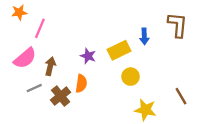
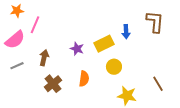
pink semicircle: (25, 58) -> (15, 40), moved
orange semicircle: (81, 83) -> (84, 79), moved
gray line: (34, 88) -> (17, 66), moved

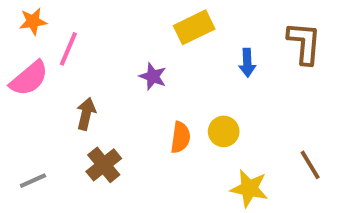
yellow rectangle: (104, 44) -> (194, 27), moved
purple star: (77, 49) -> (153, 76), moved
gray line: (17, 66) -> (33, 181), moved
orange semicircle: (84, 79) -> (180, 137), moved

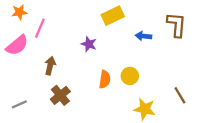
blue arrow: (247, 63) -> (143, 36), turned 98

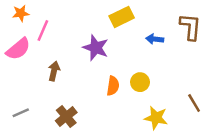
purple star: (89, 44) -> (96, 48), size x1.5
brown cross: (60, 95) -> (66, 117), moved

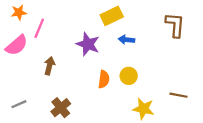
blue arrow: (155, 39) -> (126, 40), moved
brown line: (194, 103) -> (178, 95), turned -48

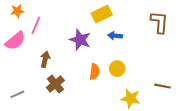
brown cross: (61, 108) -> (55, 84), moved

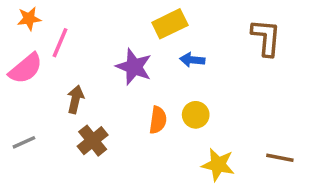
brown line: (162, 86) -> (280, 158), moved
gray line: (17, 94) -> (24, 142), moved

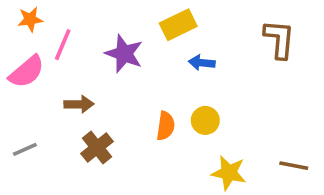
purple star: (134, 67) -> (124, 54), moved
brown arrow: (75, 99) -> (79, 104), turned 76

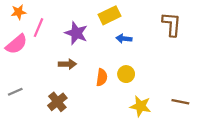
brown arrow: (79, 104) -> (67, 64), moved
brown cross: (97, 147) -> (57, 102), moved

